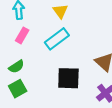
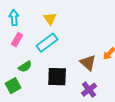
green semicircle: (16, 67) -> (25, 67), moved

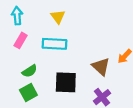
cyan rectangle: (47, 43) -> (54, 44), turned 40
green square: (13, 86) -> (28, 93), moved

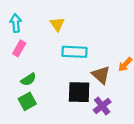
cyan rectangle: (54, 44) -> (74, 52), moved
black square: (66, 82) -> (79, 92), moved

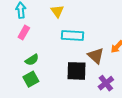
purple cross: (102, 106) -> (106, 83), moved

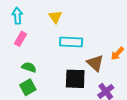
green semicircle: (32, 60) -> (29, 67), turned -128

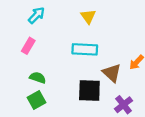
cyan arrow: (17, 16) -> (36, 15), moved, turned 49
yellow triangle: (55, 17) -> (88, 16), moved

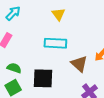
black square: (89, 91) -> (43, 78), moved

